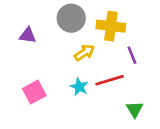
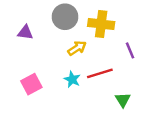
purple line: (132, 55) -> (130, 50), moved

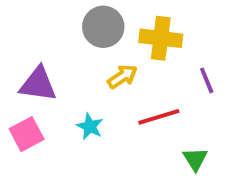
purple triangle: (25, 32) -> (38, 84), moved, size x1.5
cyan star: (72, 79) -> (90, 126), moved
pink square: (31, 84) -> (27, 134), moved

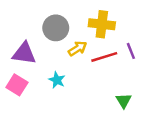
gray circle: (103, 27) -> (56, 28), moved
red line: (159, 117) -> (104, 57), moved
pink square: (27, 134) -> (17, 85), turned -30

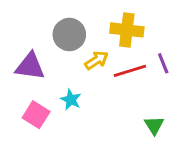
pink square: (17, 85) -> (36, 115), moved

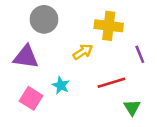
gray circle: (69, 35) -> (44, 19), moved
red line: (130, 71) -> (111, 83), moved

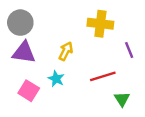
gray circle: (44, 19) -> (20, 23), moved
yellow arrow: (83, 52) -> (66, 51), moved, turned -30

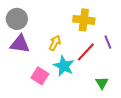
red line: (103, 76) -> (86, 52), moved, turned -30
cyan star: (56, 79) -> (64, 66), moved, size x1.5
pink square: (29, 91) -> (40, 76), moved

